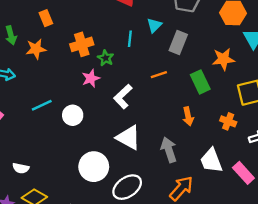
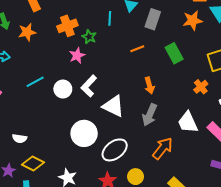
orange star: (223, 59) -> (193, 20), moved
white L-shape: (123, 97) -> (89, 86), moved
orange arrow: (188, 116) -> (149, 86), moved
orange cross: (228, 121) -> (201, 87), turned 32
gray arrow: (169, 150) -> (150, 115), turned -135

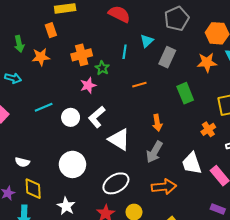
orange line: (137, 49) -> (139, 85), moved
white circle: (84, 133) -> (72, 164), moved
orange arrow: (163, 148) -> (164, 187), turned 40
yellow diamond: (33, 164) -> (33, 189), turned 55

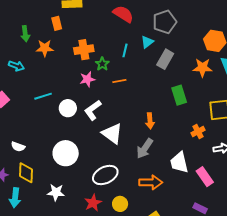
gray pentagon: (177, 19) -> (165, 22), moved
orange line: (139, 85) -> (119, 81), moved
white star: (66, 206) -> (56, 192), turned -30

